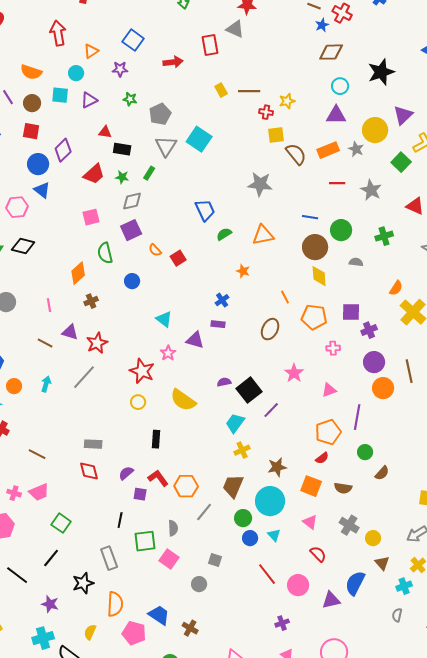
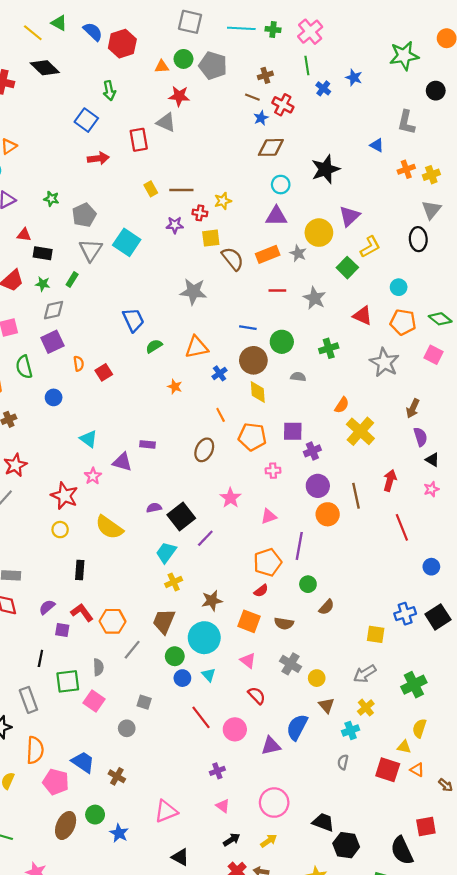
blue square: (133, 40) -> (86, 120), moved
purple star: (120, 69) -> (175, 225), moved
orange semicircle: (155, 250) -> (79, 364), turned -144
blue cross: (222, 300) -> (220, 373), moved

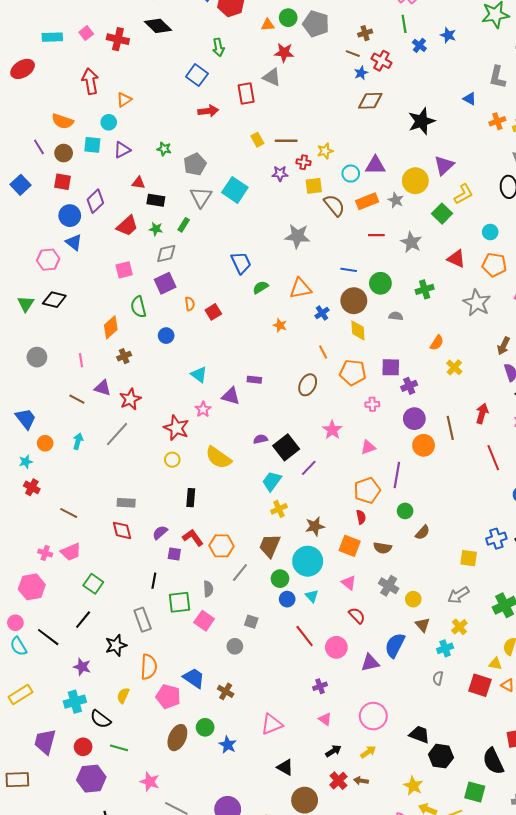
cyan circle: (281, 185) -> (351, 174), moved
yellow cross: (360, 431) -> (454, 367), size x0.6
red semicircle: (261, 591) -> (361, 517), turned -64

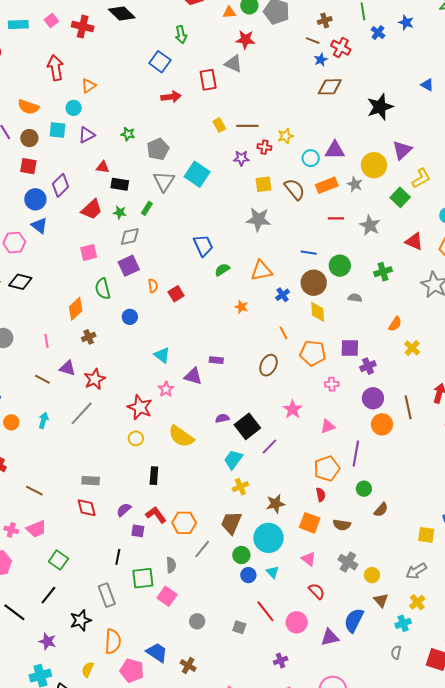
yellow square: (314, 186) -> (263, 184), moved
gray square: (251, 622) -> (239, 627), moved

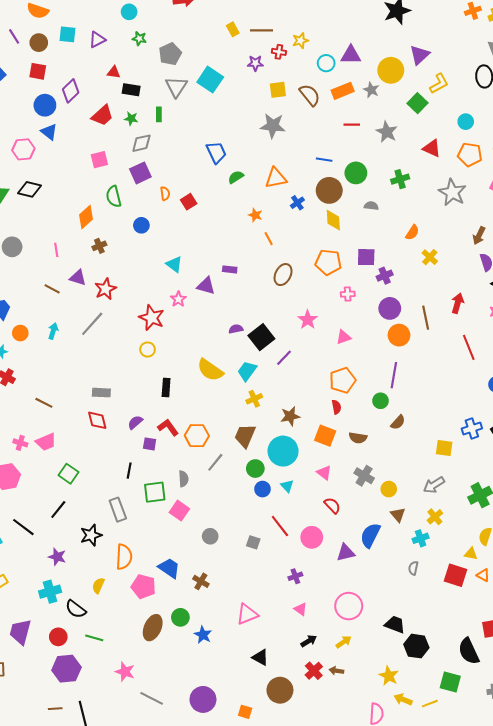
cyan circle: (74, 108) -> (129, 12), moved
green rectangle: (147, 208) -> (159, 114), turned -32
orange line: (284, 333) -> (269, 239), moved
yellow semicircle: (181, 436) -> (210, 370), moved
purple line: (356, 454) -> (394, 375), moved

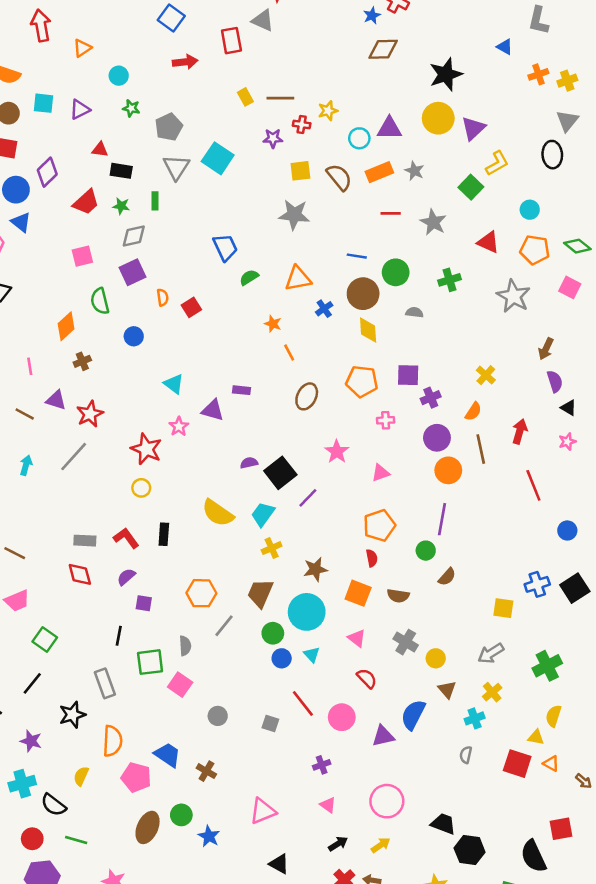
yellow circle: (391, 70) -> (438, 118), moved
orange semicircle: (412, 232) -> (473, 411), moved
red L-shape: (168, 427) -> (126, 538), moved

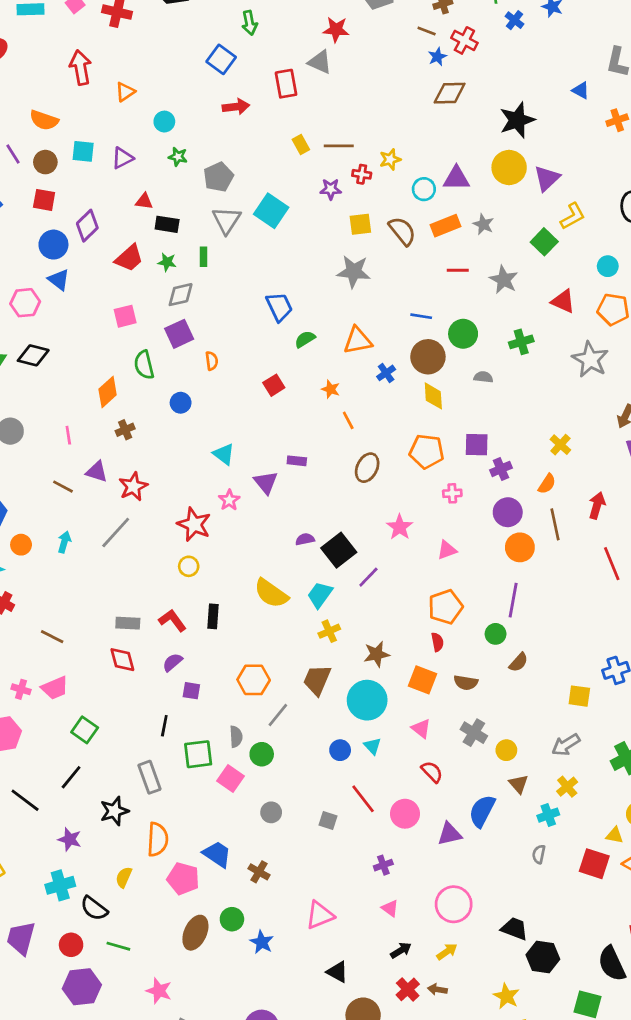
red square: (191, 307) -> (274, 385), moved
purple triangle: (213, 410) -> (266, 482), turned 35
green circle: (273, 633) -> (262, 754), moved

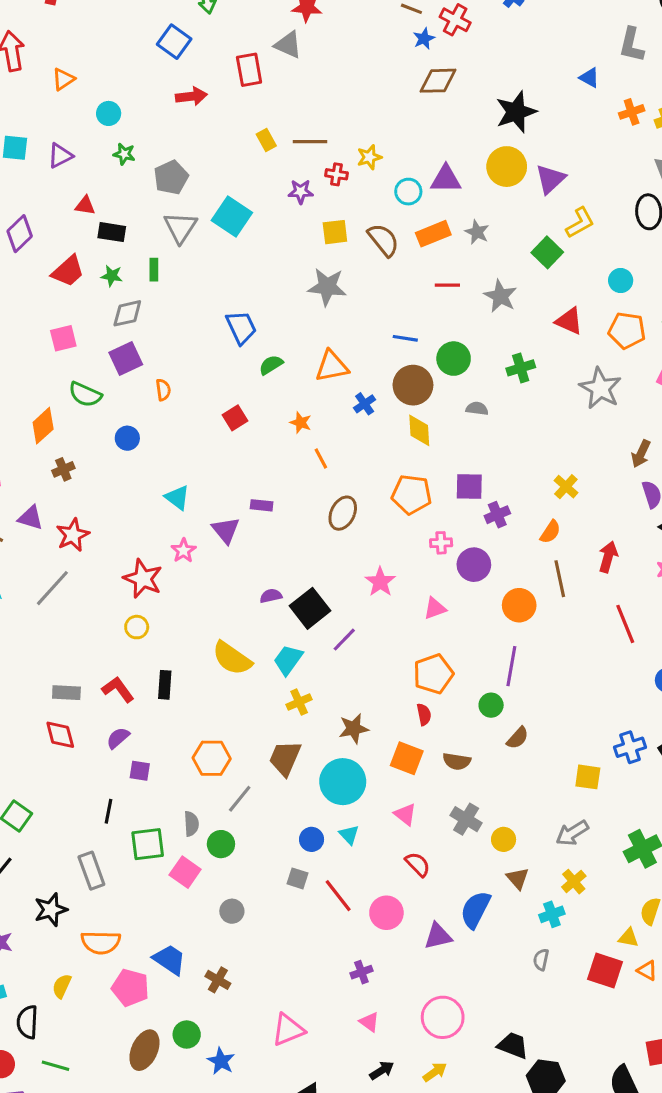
green semicircle: (144, 365) -> (85, 394), turned -52
purple circle: (508, 512) -> (474, 565), moved
gray square: (328, 820) -> (297, 878), moved
orange semicircle: (158, 839) -> (101, 942), turned 88
black semicircle: (94, 908) -> (27, 1022), turned 56

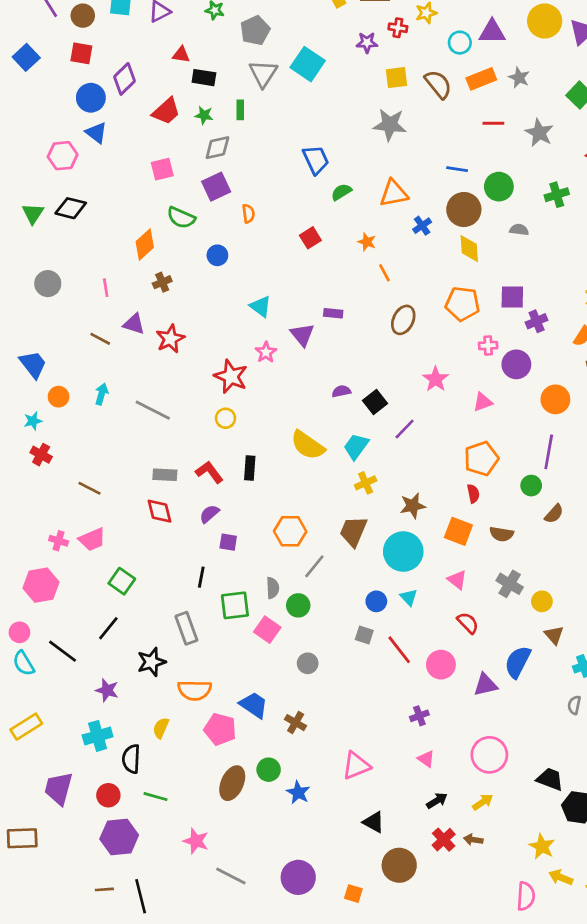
gray line: (52, 588) -> (153, 410), moved, turned 75
black square: (310, 608) -> (375, 402), size x0.7

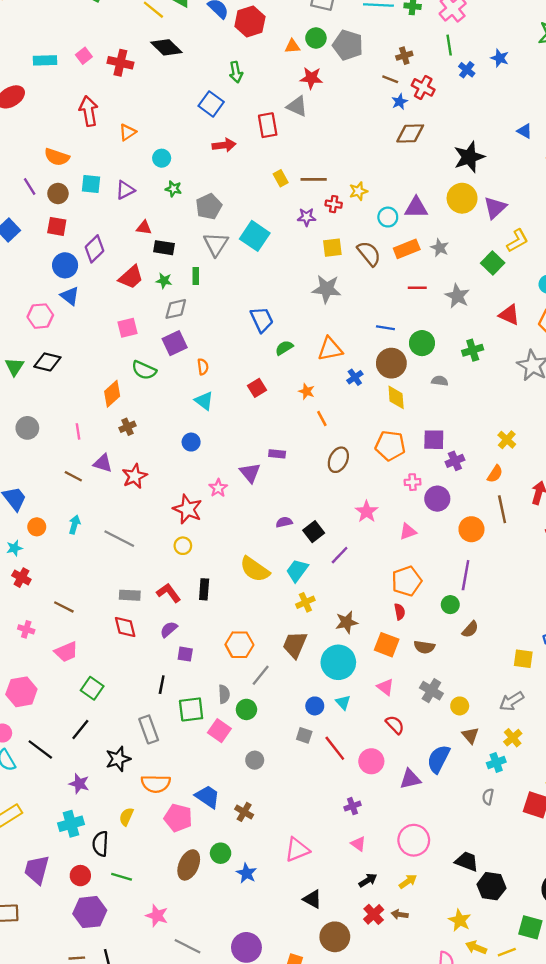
blue circle: (217, 255) -> (191, 442), moved
cyan triangle: (261, 306) -> (204, 401), moved
pink cross: (59, 541) -> (26, 629), moved

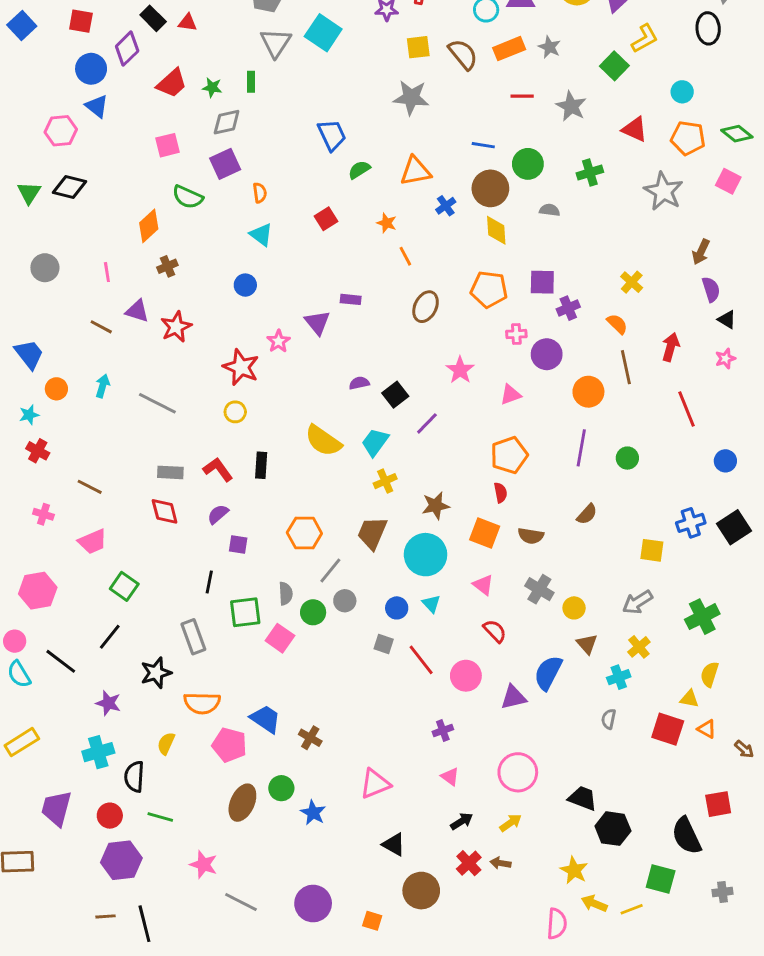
black rectangle: (164, 248) -> (153, 18), moved, turned 36
orange semicircle: (495, 474) -> (617, 324), turned -78
green circle: (450, 605) -> (627, 458), moved
gray circle: (255, 760) -> (345, 601), moved

